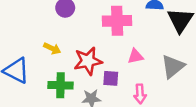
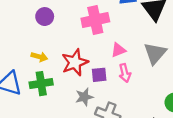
green cross: (61, 85) -> (41, 84), moved
pink arrow: (140, 94) -> (125, 73), moved

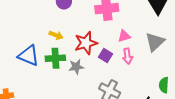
purple square: (99, 75) -> (106, 56), turned 32
gray star: (84, 97) -> (76, 67), moved

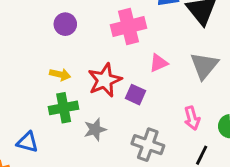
blue triangle: (28, 55) -> (27, 142), moved, size x0.7
pink arrow: (128, 56) -> (192, 118), moved
gray star: (76, 67) -> (95, 129), moved

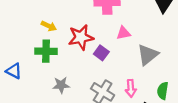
gray triangle: (204, 66) -> (148, 55), moved
pink arrow: (192, 118) -> (131, 88), moved
gray star: (95, 129) -> (61, 85), moved

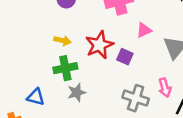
gray star: (61, 85) -> (77, 92), moved

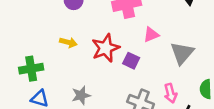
green cross: (65, 68) -> (31, 69), moved

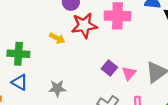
pink triangle: (151, 35) -> (129, 73), moved, turned -40
red star: (106, 48) -> (84, 25), moved

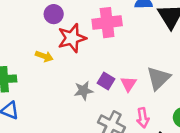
gray star: (57, 88) -> (83, 91), moved

